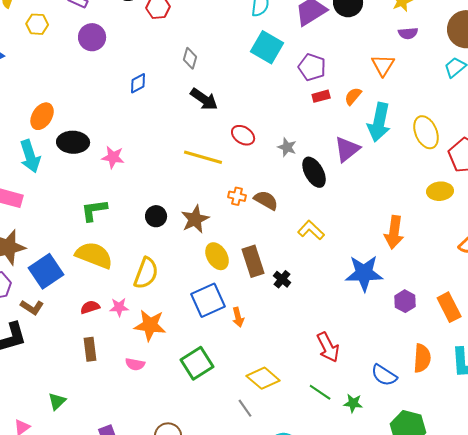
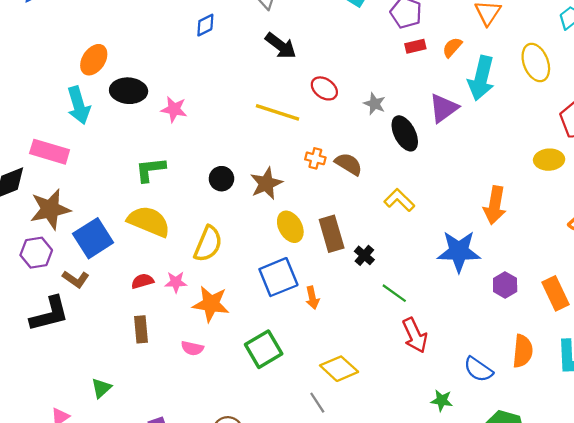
yellow ellipse: (426, 132) -> (536, 62), moved
green line: (320, 392) -> (394, 293), moved

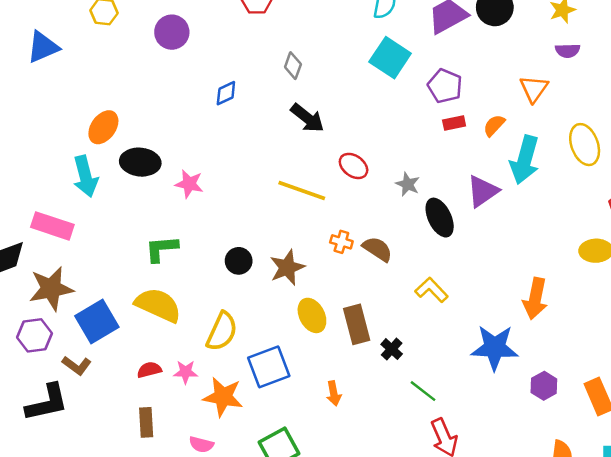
blue square: (278, 277) -> (269, 367), moved

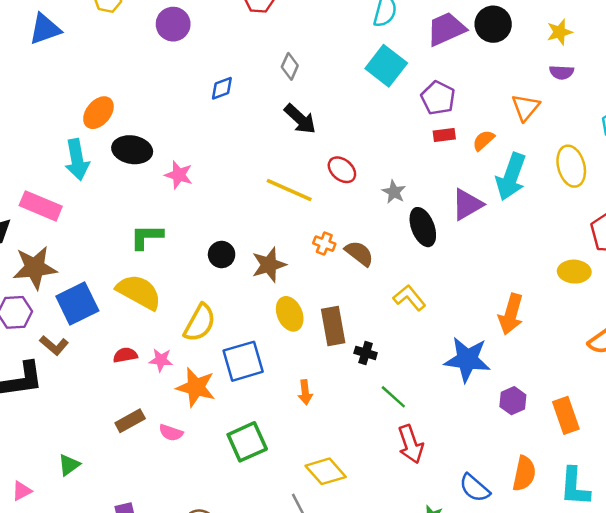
black cross: (392, 349) -> (366, 353), turned -30
brown rectangle: (146, 422) -> (130, 421), moved, turned 60

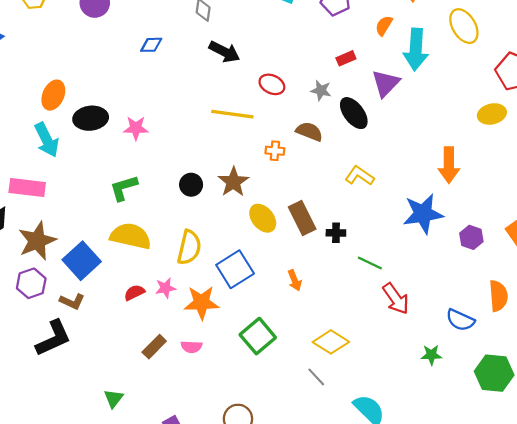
blue diamond: (222, 88) -> (151, 45), turned 35
red rectangle: (444, 135) -> (346, 58), moved
brown semicircle: (359, 253) -> (309, 132), moved

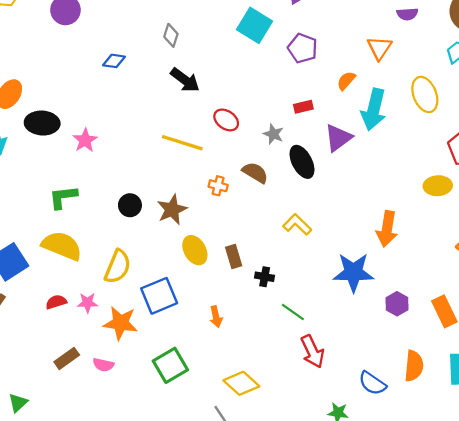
pink star: (136, 128) -> (85, 140), turned 30
brown rectangle: (302, 218) -> (234, 256), size x0.7

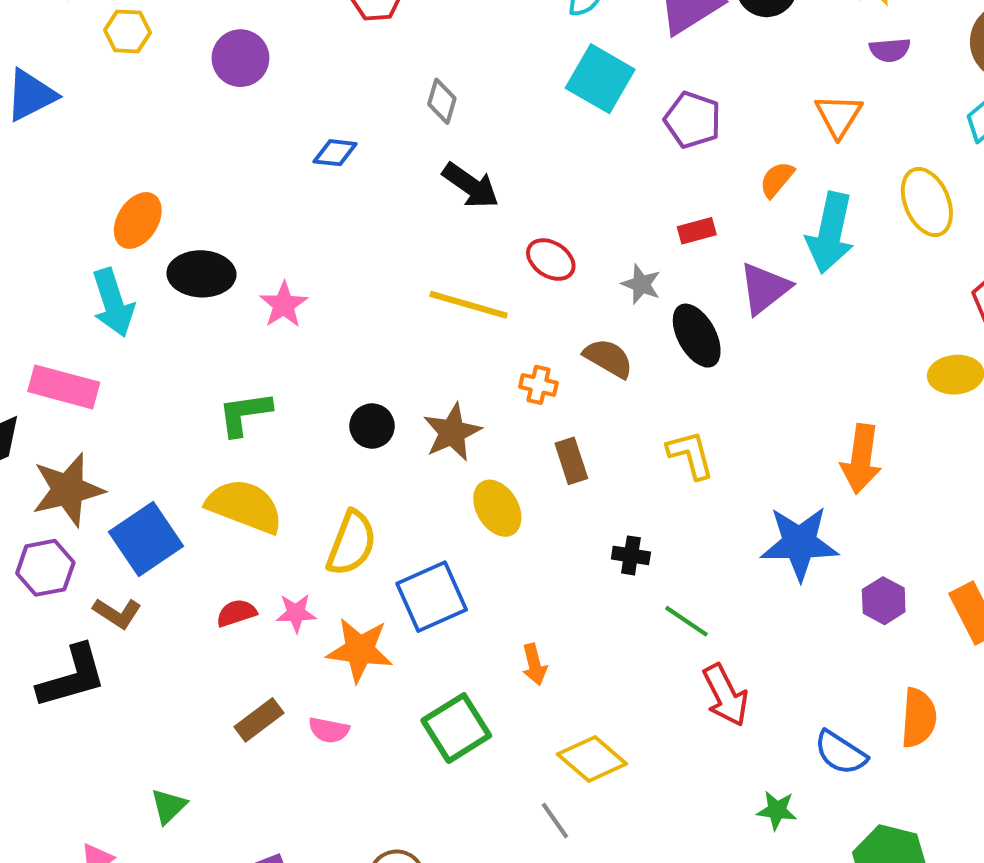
yellow L-shape: (297, 224) -> (691, 455), turned 32
brown rectangle: (234, 256) -> (571, 461), moved
orange arrow: (216, 317) -> (534, 664), moved

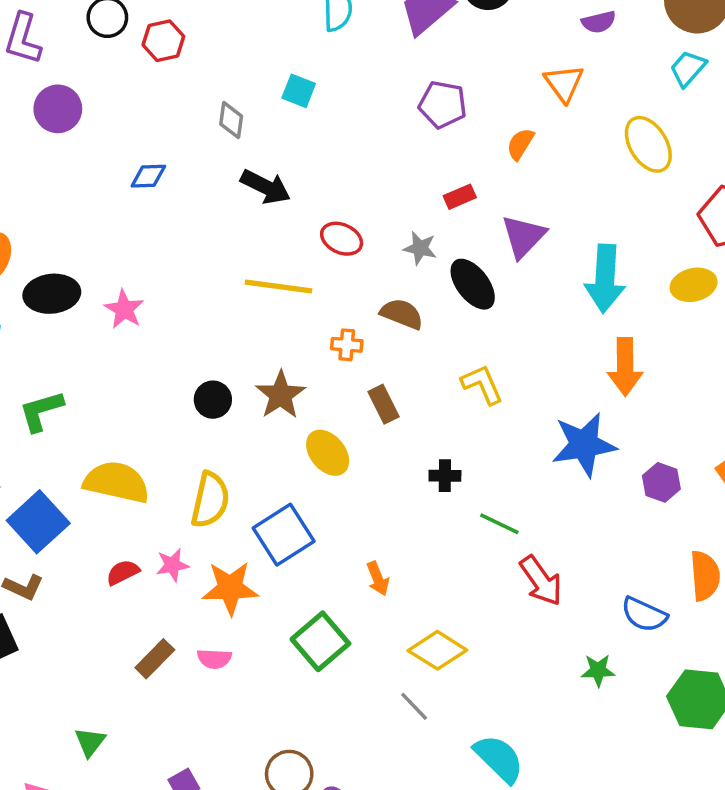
cyan square: (600, 79) -> (299, 91), moved, size x0.6
cyan arrow: (830, 233) -> (605, 279), moved
green L-shape: (245, 414) -> (41, 411), moved

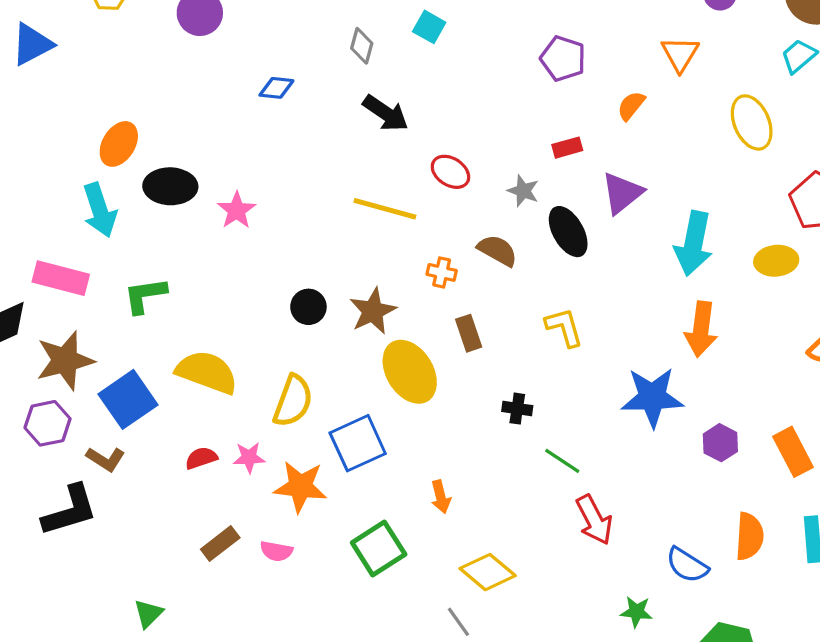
yellow ellipse: (328, 453) -> (410, 372), size x1.4

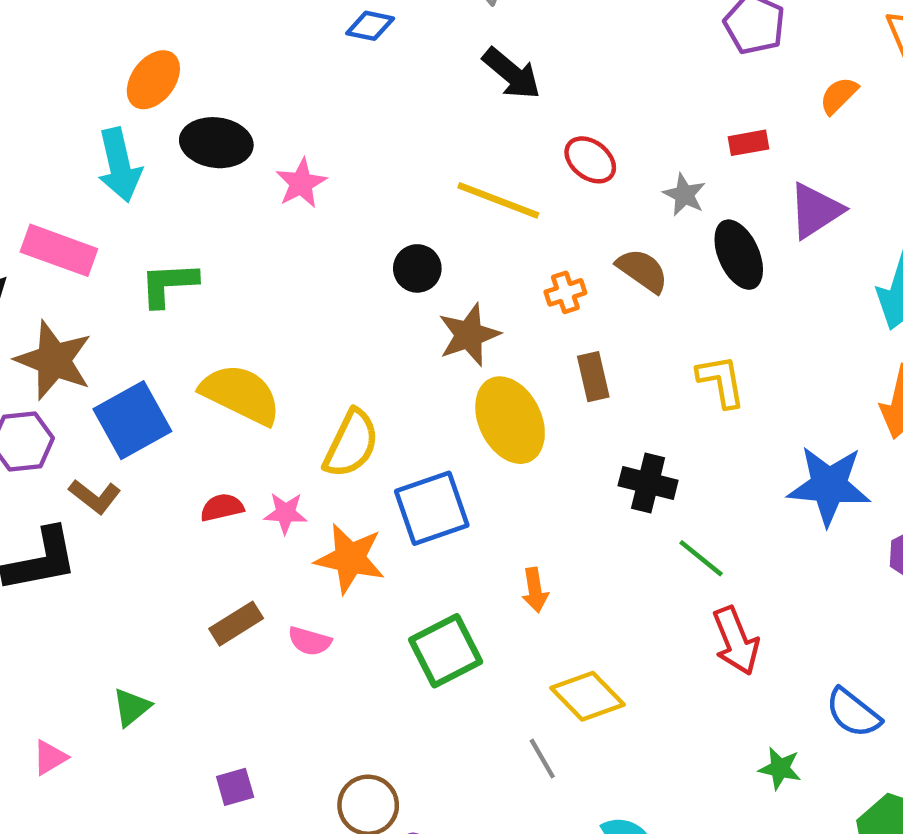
orange cross: (442, 272) -> (565, 292), turned -36
black circle: (308, 307) -> (417, 268), moved
brown star: (65, 361) -> (54, 360), turned 30
black cross: (517, 409) -> (648, 483), size x1.4

